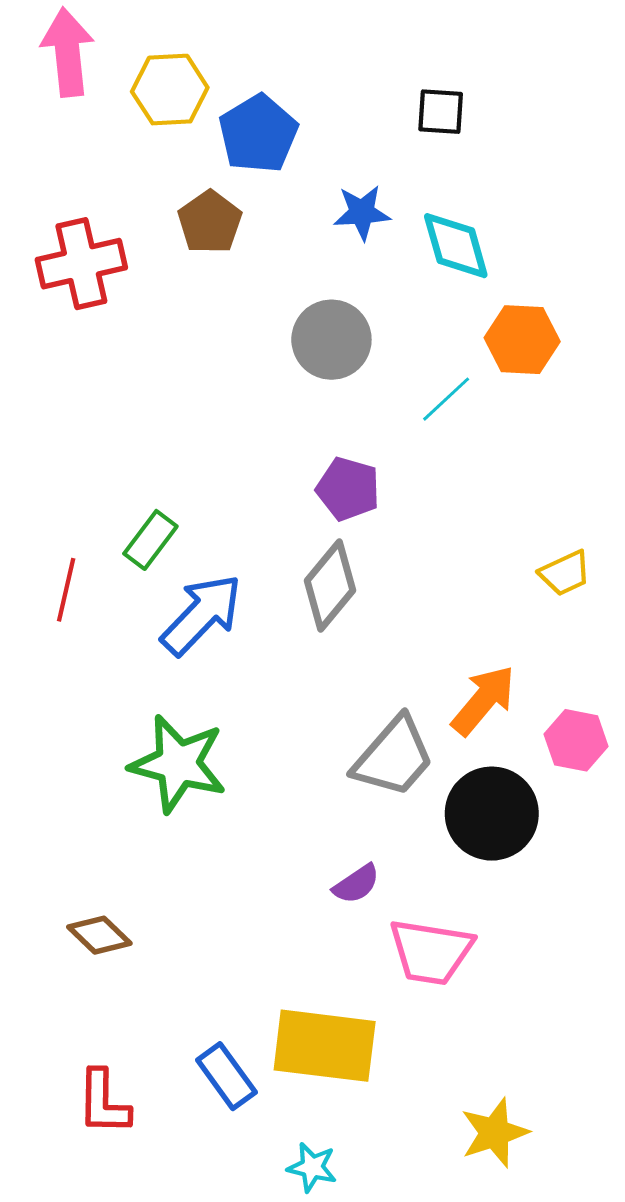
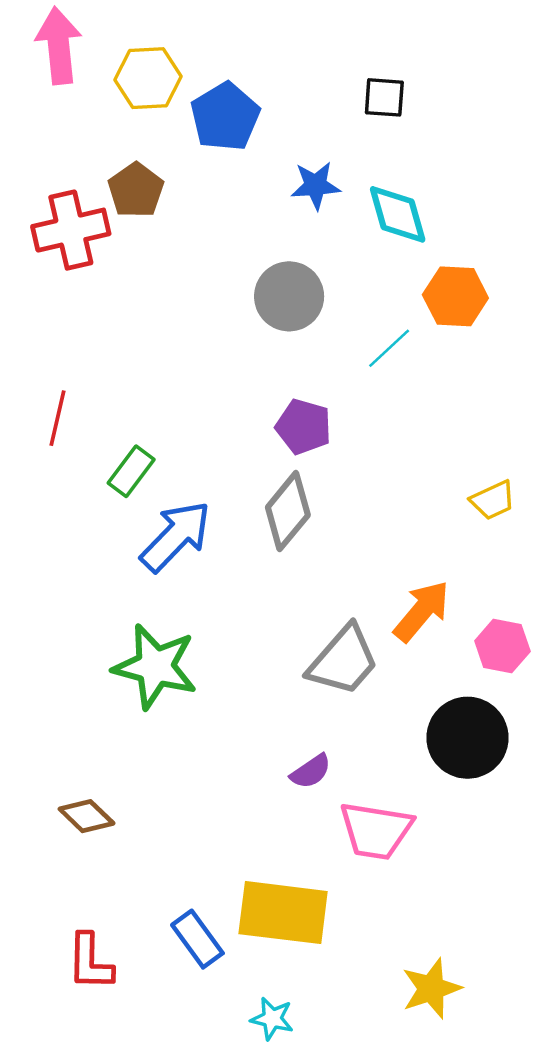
brown pentagon: (210, 222) -> (136, 190), moved
red line: (66, 590) -> (58, 418), moved
black circle: (492, 814) -> (468, 738), moved

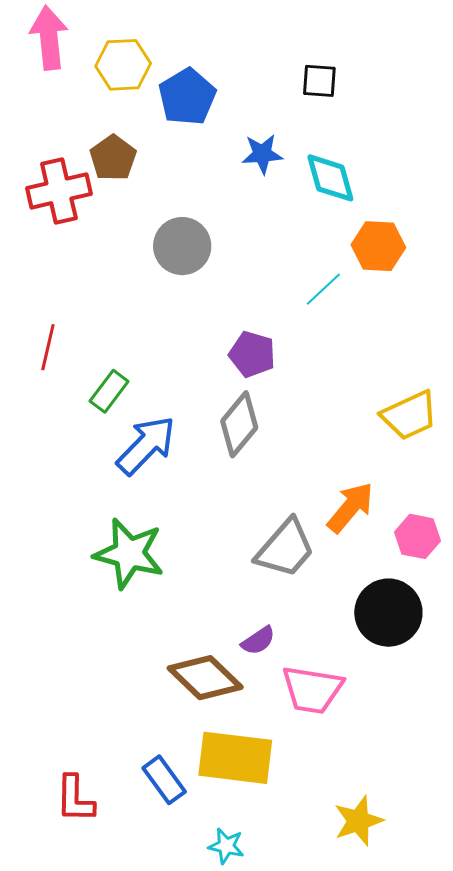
gray circle: (289, 296) -> (182, 246), moved
yellow trapezoid: (493, 500) -> (409, 415), size x1.5
brown diamond: (86, 816) -> (205, 678), moved, size x1.6

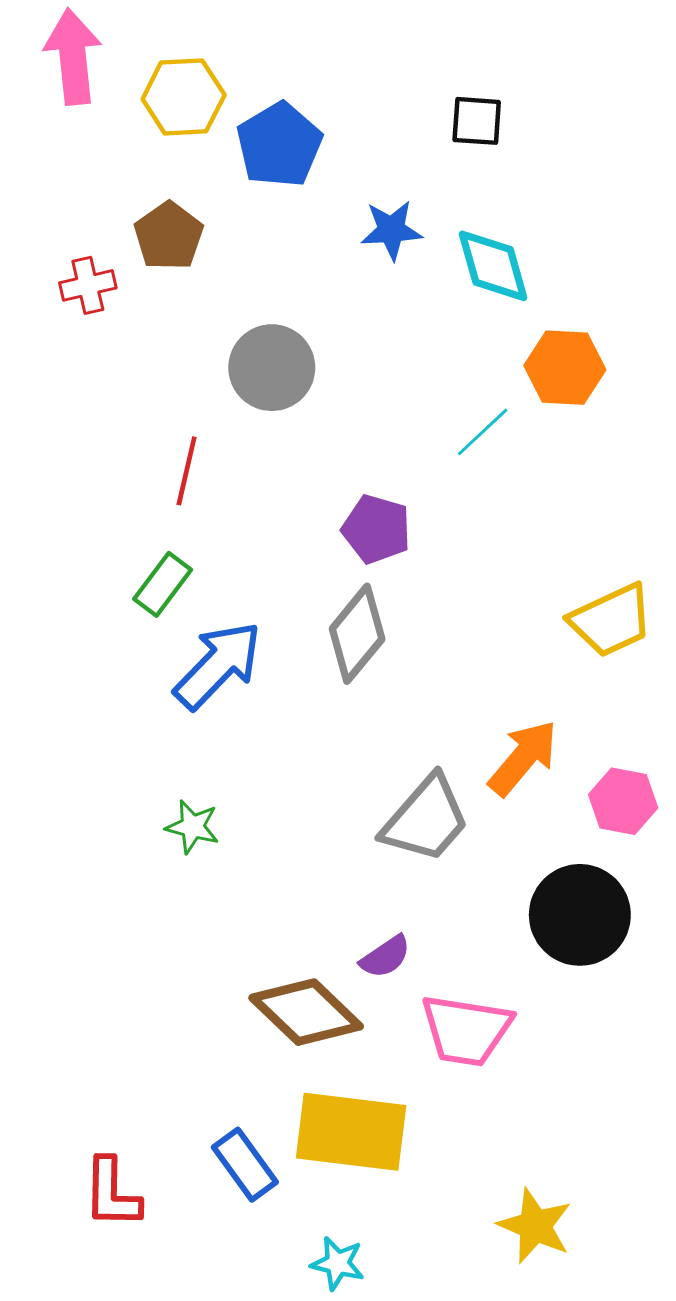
red cross: (59, 191) -> (88, 285), size x0.6
red line: (48, 347) -> (187, 471), moved
green star: (129, 553) -> (193, 827), size x0.5
yellow star: (358, 821) -> (535, 1226), turned -30

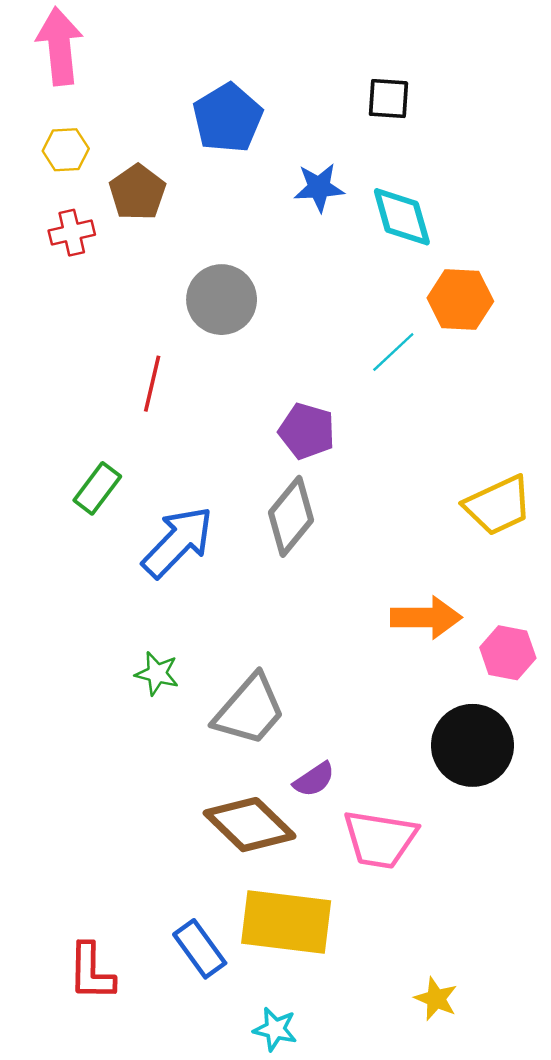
yellow hexagon: (184, 97) -> (66, 150), moved, size x0.7
green rectangle: (163, 584) -> (97, 488), moved
orange arrow: (523, 758) -> (426, 617), turned 50
gray trapezoid: (426, 819) -> (250, 710), moved
yellow star: (535, 1226) -> (436, 999), size x0.7

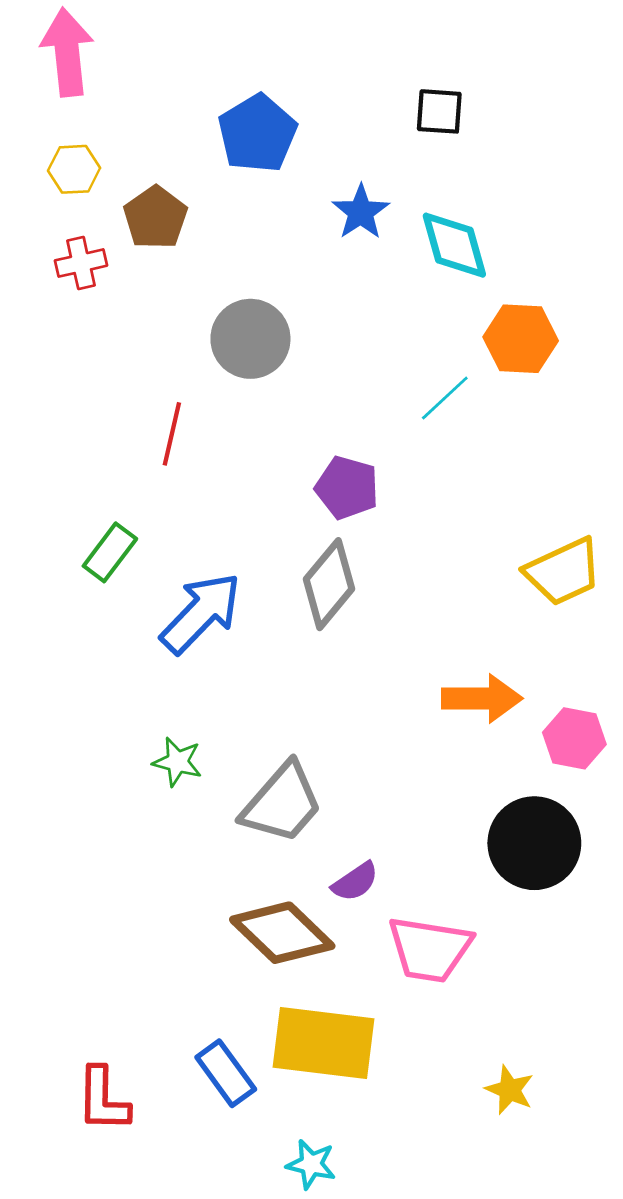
blue star: (319, 187) -> (361, 212), turned -30
yellow star: (436, 999) -> (510, 1090), moved

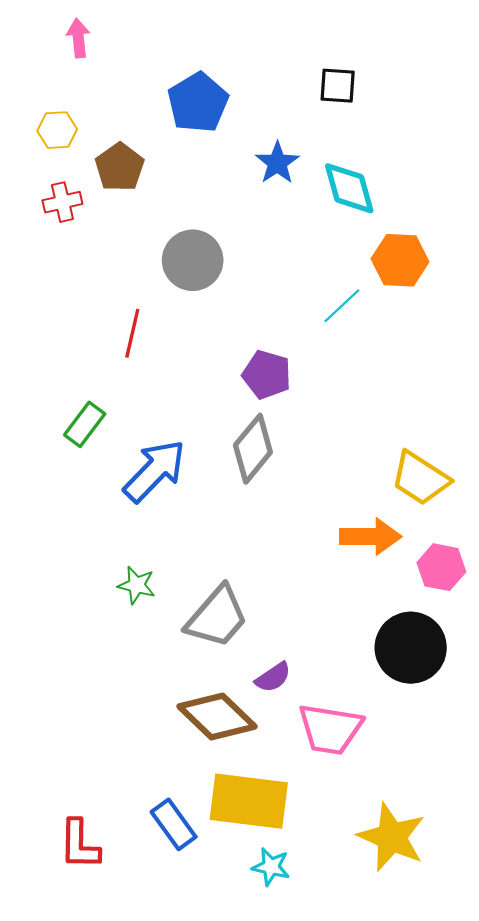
pink arrow: (67, 52) -> (78, 38), moved, size x0.6
yellow trapezoid: (563, 572) -> (420, 478), moved, turned 58
yellow star: (510, 1090) -> (392, 837), size x1.8
cyan star: (311, 1164) -> (271, 867), moved

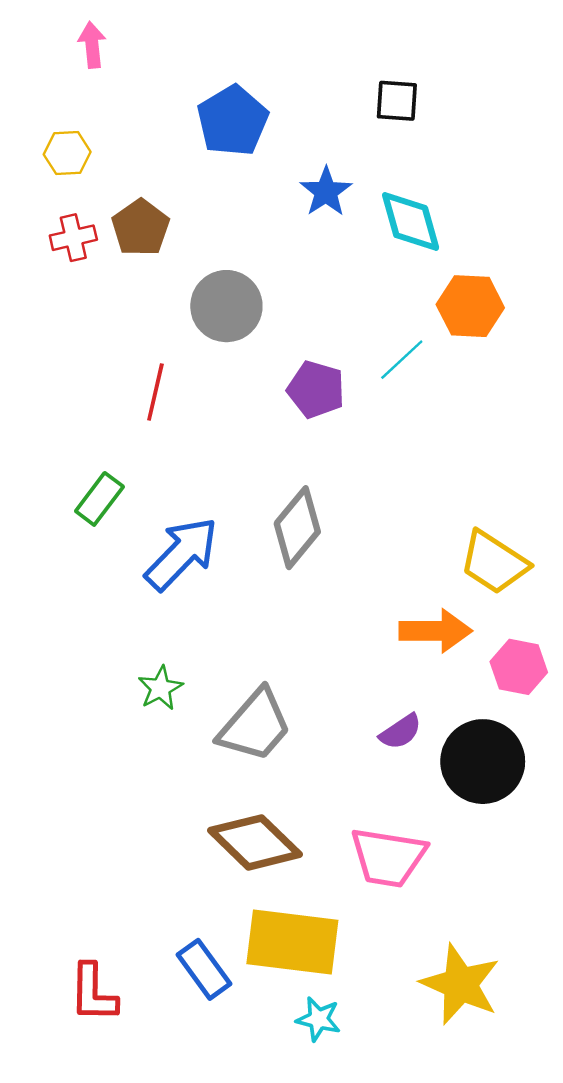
brown pentagon: (120, 167) -> (141, 228), moved
purple pentagon: (267, 375) -> (316, 389), moved
green star: (137, 585) -> (160, 688), turned 30
purple semicircle: (273, 677) -> (401, 732), moved

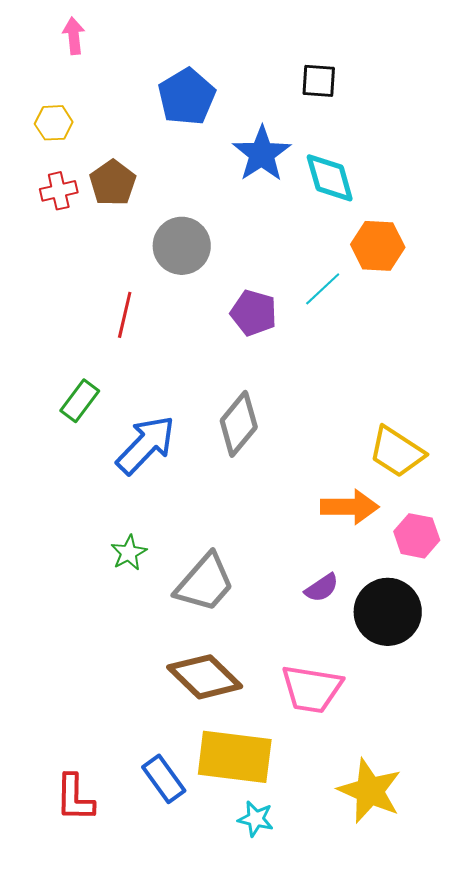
blue star: (326, 192) -> (262, 154), size x1.4

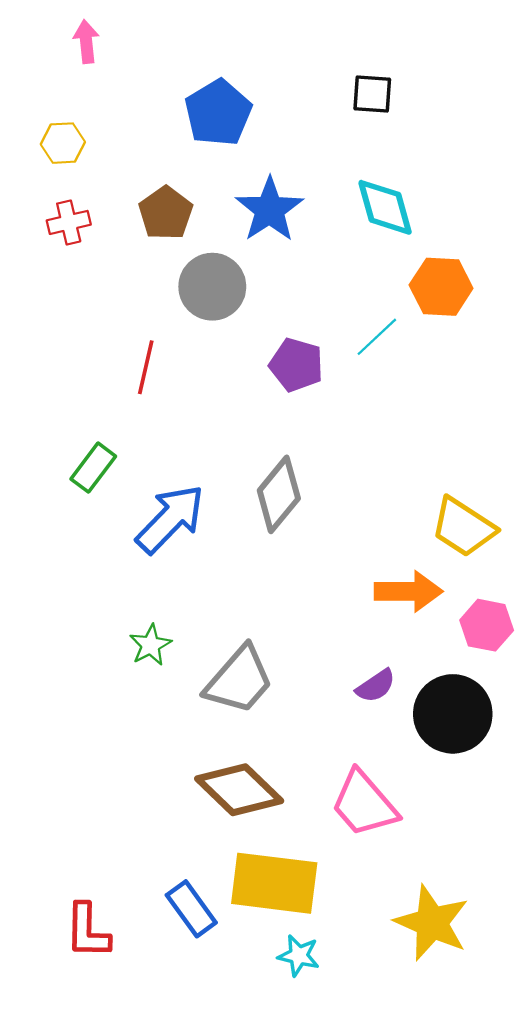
blue star: (262, 154) -> (270, 210), moved
brown pentagon: (113, 183) -> (166, 213), moved
pink trapezoid: (312, 689) -> (364, 804), turned 40

